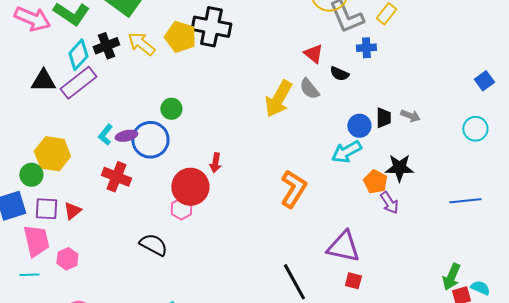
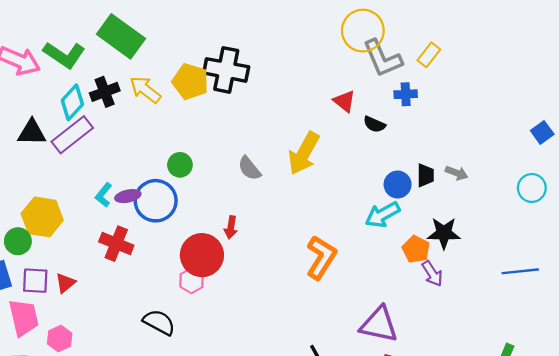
gray semicircle: (309, 89) -> (249, 168), moved

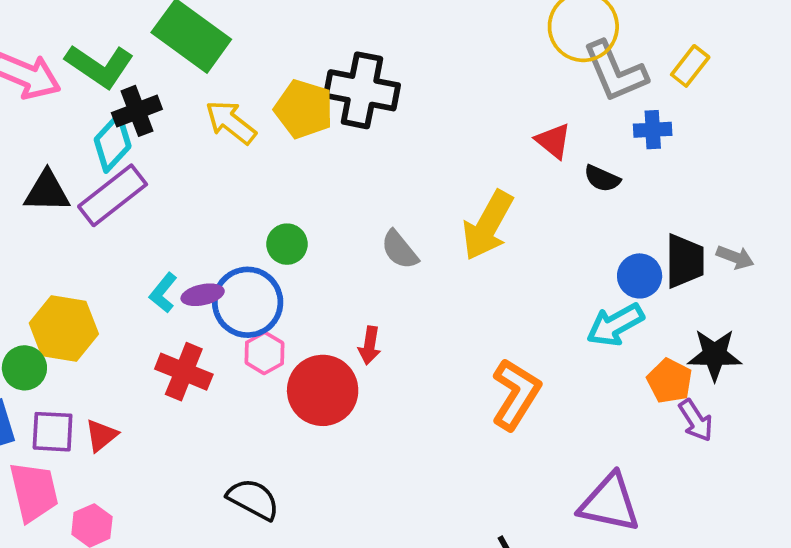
black cross: (105, 92) -> (137, 111), moved
black trapezoid: (425, 175) -> (685, 261), size x1.4
pink hexagon: (192, 281) -> (264, 353), moved

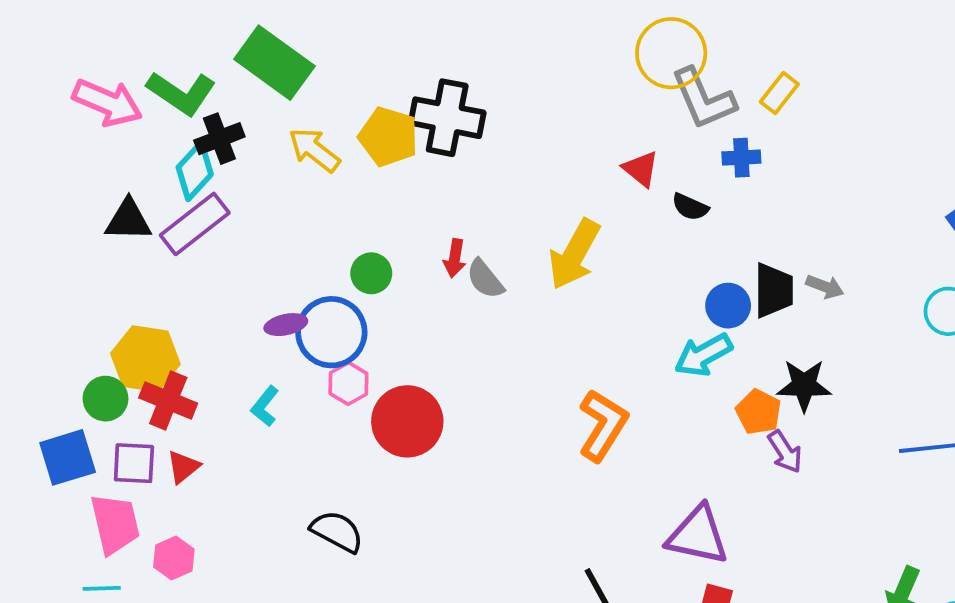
cyan L-shape: (163, 293) -> (265, 406), moved
red arrow: (370, 345) -> (455, 258), moved
red cross: (184, 372) -> (168, 401), moved

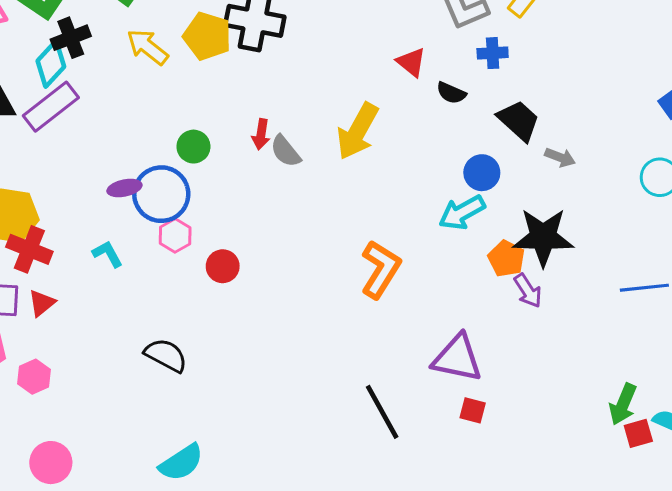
black trapezoid: (774, 290) -> (519, 121), moved, turned -48
black star: (804, 385) -> (543, 237), size x1.4
cyan L-shape: (265, 406) -> (108, 254), turned 112
red circle: (407, 421) -> (223, 266), size x0.6

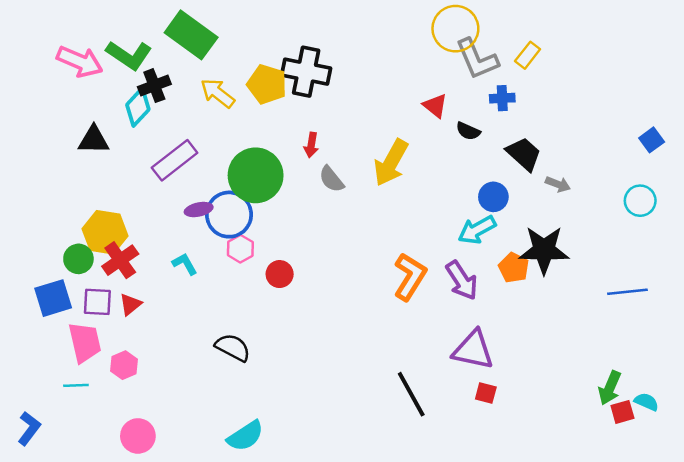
purple rectangle: (51, 107) -> (175, 160), moved
red arrow: (261, 134) -> (311, 145), moved
green circle: (193, 147) -> (256, 175), size x2.0
red cross: (29, 249) -> (120, 260), turned 33
purple arrow: (528, 291) -> (462, 280), moved, size x1.4

